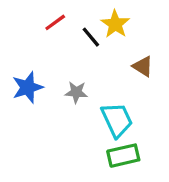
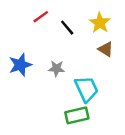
yellow star: (115, 24) -> (100, 23), moved
green rectangle: (123, 156) -> (77, 115), moved

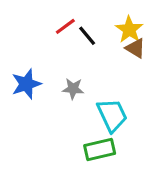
red line: (41, 17) -> (65, 26), moved
brown triangle: (106, 49) -> (135, 48), moved

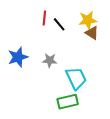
red line: (65, 26) -> (44, 18), turned -48
yellow star: (129, 29) -> (88, 20), turned 30

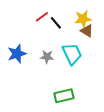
red line: (44, 18) -> (42, 17), turned 48
cyan trapezoid: (76, 78) -> (72, 54), moved

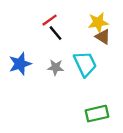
black line: (56, 23) -> (55, 33), moved
green rectangle: (64, 96) -> (97, 114), moved

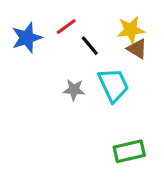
black line: (55, 33) -> (90, 46), moved
blue star: (20, 64) -> (27, 38), moved

